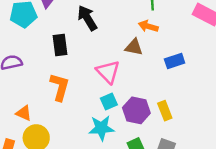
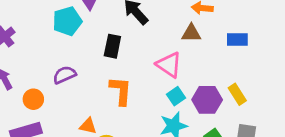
black rectangle: (60, 45) -> (112, 46), turned 30
blue rectangle: (175, 61) -> (237, 39), turned 30

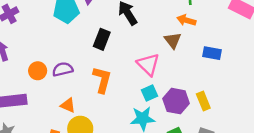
brown triangle: (191, 33) -> (173, 40), turned 42
purple semicircle: (64, 75) -> (63, 69), moved
orange circle: (33, 99) -> (38, 71), moved

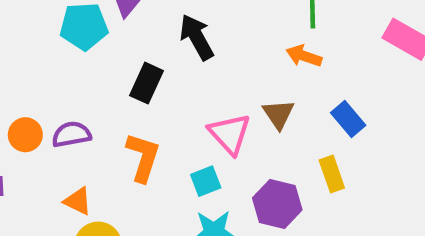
brown triangle: (173, 40) -> (278, 114), moved
blue rectangle: (212, 53) -> (348, 119), turned 36
cyan square: (149, 93) -> (206, 181), moved
yellow rectangle: (203, 101) -> (332, 174), moved

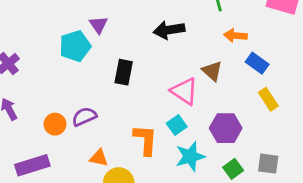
black arrow: (197, 37) -> (169, 30), moved, turned -56
orange arrow: (304, 56) -> (235, 36), moved
orange L-shape: (143, 157) -> (145, 140), moved
yellow rectangle: (332, 174) -> (268, 99), moved

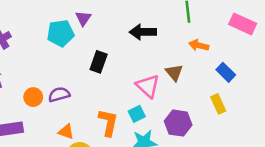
blue rectangle: (257, 63) -> (226, 72), moved

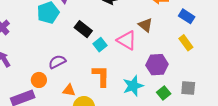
black rectangle: (99, 62) -> (83, 29), turned -60
orange circle: (33, 97) -> (39, 80), moved
cyan square: (137, 114) -> (100, 45), moved

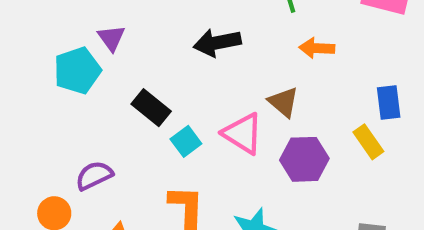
blue rectangle: (187, 16) -> (389, 102), moved, turned 49
purple hexagon: (157, 65) -> (304, 159), moved

